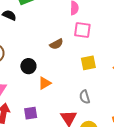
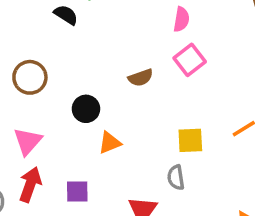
pink square: (82, 30) -> (190, 60), turned 36
yellow square: (88, 63) -> (190, 140), moved

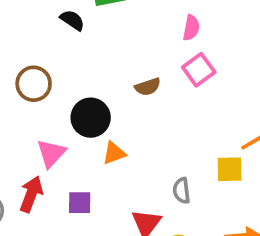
black circle: (86, 109) -> (91, 118), size x1.4
yellow square: (190, 140) -> (230, 169), moved
pink triangle: (28, 141) -> (51, 153), moved

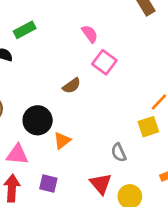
pink semicircle: (191, 28) -> (90, 34), turned -30
pink triangle: (51, 153) -> (17, 155), turned -50
purple square: (80, 203) -> (48, 184), turned 30

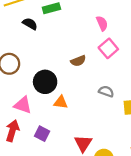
orange triangle: (62, 141) -> (61, 102), turned 32
gray semicircle: (119, 153) -> (106, 91), moved, turned 120

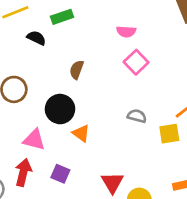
pink semicircle: (102, 23) -> (126, 32), turned 120
brown semicircle: (78, 61) -> (77, 70), moved, turned 136
orange triangle: (61, 102) -> (81, 133), turned 32

